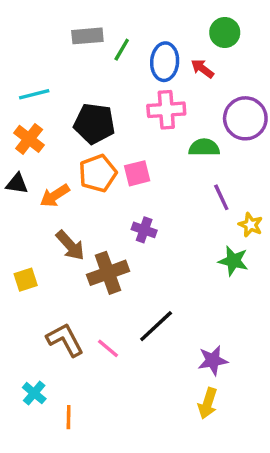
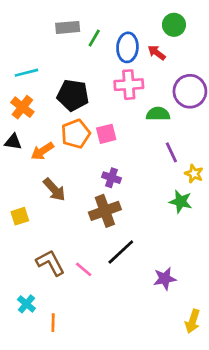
brown cross: (108, 273) -> (105, 211), moved
yellow arrow: (208, 403) -> (193, 321), moved

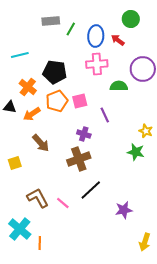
orange cross: (22, 107) -> (28, 87), moved
purple line: (171, 152) -> (105, 115), moved
cyan cross: (26, 304) -> (20, 229), size x1.6

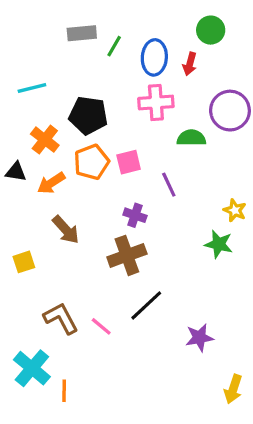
red arrow: (118, 40) -> (190, 64), turned -112

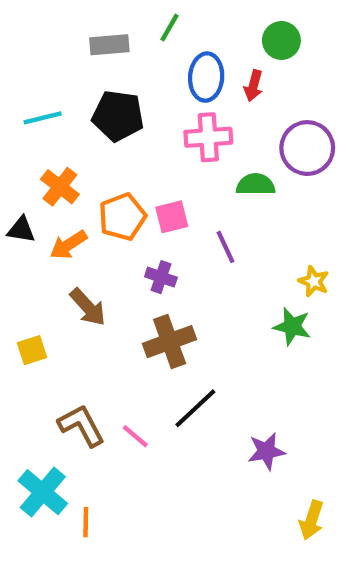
green line: (114, 46) -> (170, 28), moved
black pentagon: (88, 115) -> (118, 116), moved
purple cross: (135, 215) -> (161, 277), moved

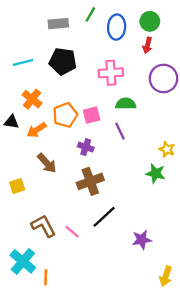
blue ellipse: (206, 77) -> (117, 27), moved
red arrow: (253, 86) -> (147, 45), moved
green semicircle: (256, 185) -> (126, 104), moved

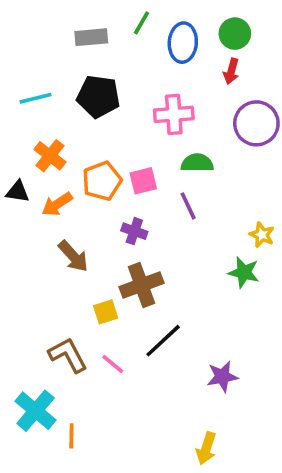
yellow square: (17, 186) -> (106, 312), moved
yellow arrow: (166, 276) -> (206, 448), moved

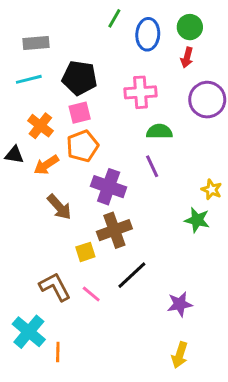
gray rectangle: (91, 37) -> (36, 43), moved
pink square: (143, 181) -> (80, 113), moved
purple cross: (134, 231) -> (109, 187), size x1.6
yellow arrow: (206, 448) -> (180, 355), moved

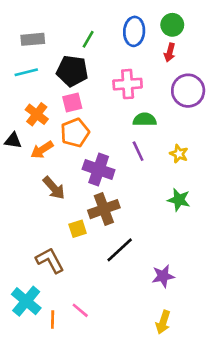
green line: (114, 18) -> (88, 39), moved
yellow star: (212, 190) -> (179, 154), moved
pink line: (91, 294) -> (80, 310), moved

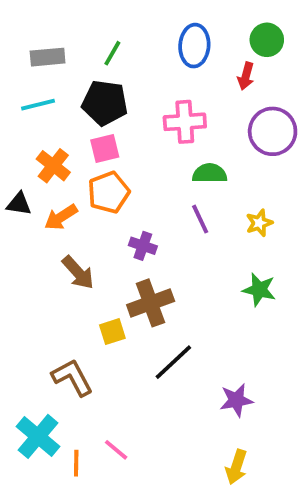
green circle: (172, 25) -> (267, 40), moved
green line: (88, 39) -> (112, 53), moved
yellow star: (179, 154) -> (259, 223), turned 30
purple cross: (99, 170) -> (143, 246), size x0.6

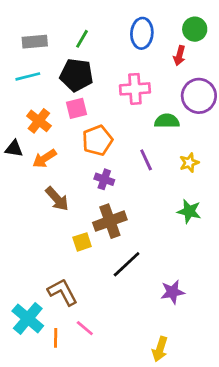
green semicircle: (210, 173) -> (167, 121), moved
orange pentagon: (109, 192) -> (97, 140), moved
brown L-shape: (72, 377) -> (63, 292), moved
yellow arrow: (236, 467) -> (160, 349), moved

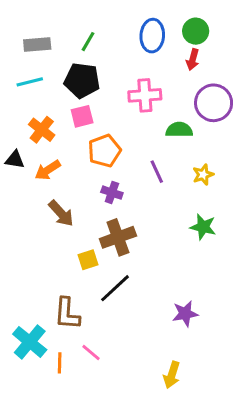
green circle: (195, 29) -> (196, 31), moved
black line: (127, 264) -> (115, 288), moved
brown L-shape: (63, 292) -> (67, 314), turned -148

